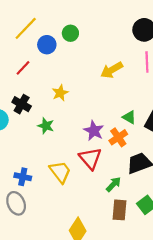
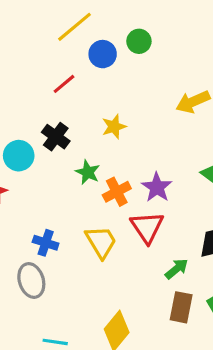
orange cross: (118, 137) -> (117, 192), moved

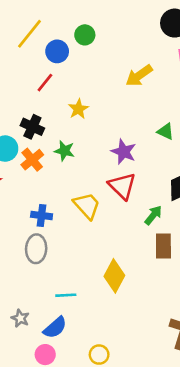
red line: (64, 84) -> (45, 83), moved
orange cross: (117, 192) -> (32, 160), moved
gray ellipse: (31, 280) -> (36, 249), turned 32

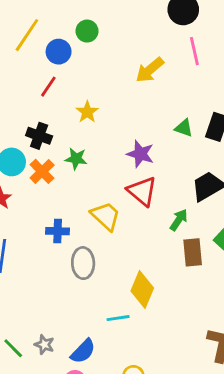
gray ellipse: (36, 249) -> (83, 263), moved
cyan line: (66, 295) -> (118, 318), moved

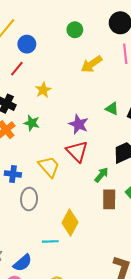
green circle: (87, 31) -> (75, 30), moved

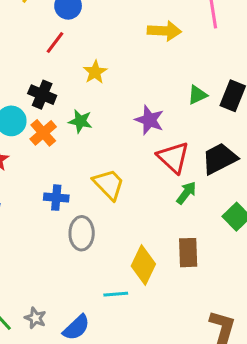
yellow arrow: (92, 64) -> (164, 31), turned -140
green triangle: (112, 109) -> (197, 95), turned -48
red triangle: (77, 151) -> (173, 157), moved
brown rectangle: (109, 199) -> (188, 253), moved

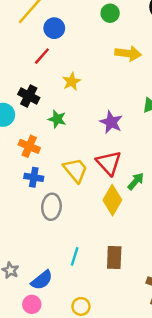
orange cross: (43, 133) -> (29, 146), moved, turned -30
red triangle: (173, 157) -> (109, 163), moved
brown rectangle: (188, 253) -> (114, 257), moved
yellow diamond: (143, 265) -> (112, 200), moved
cyan line: (116, 294) -> (75, 256), turned -72

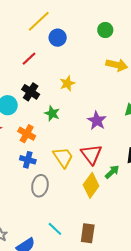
red line: (42, 56) -> (29, 59), moved
cyan line: (75, 256) -> (55, 229), turned -70

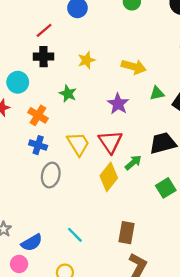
yellow arrow: (117, 65) -> (134, 67), moved
black cross: (31, 92) -> (43, 57), moved, turned -36
cyan line: (55, 229) -> (75, 235), moved
brown rectangle: (88, 233) -> (126, 233), moved

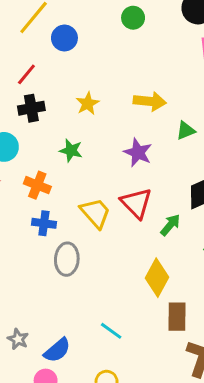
yellow diamond: (109, 177) -> (157, 278), moved

